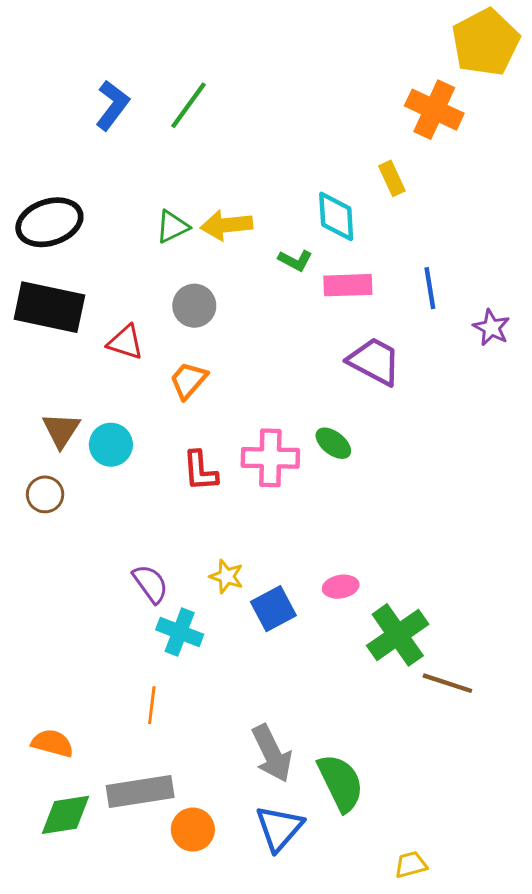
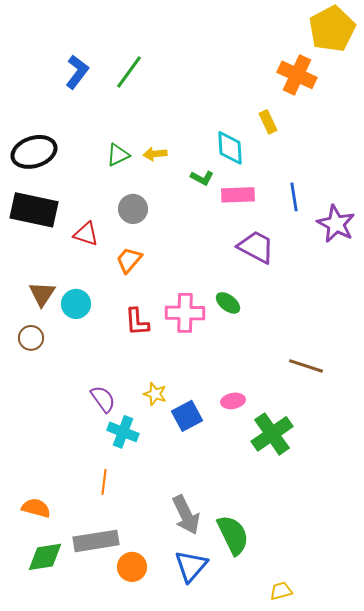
yellow arrow: (226, 225) -> (155, 154), size x0.7
purple star: (491, 328) -> (336, 224), size x1.5
brown line: (447, 683) -> (306, 366), moved

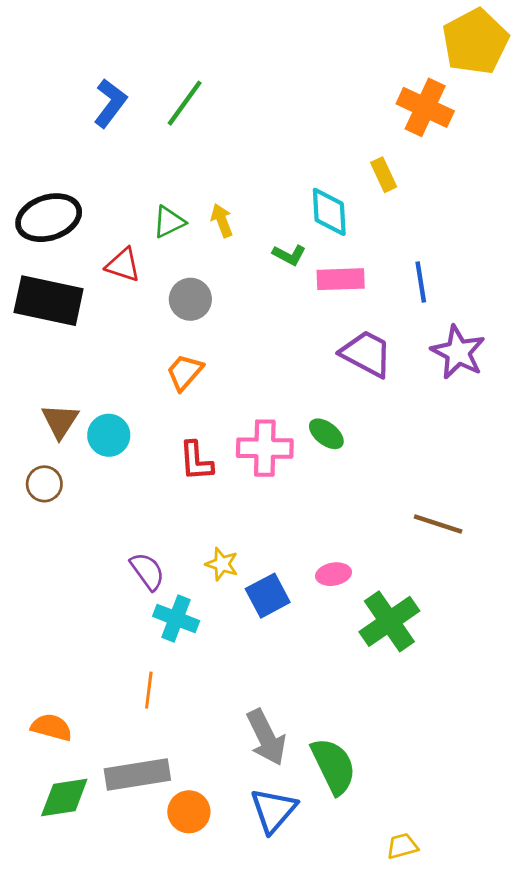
yellow arrow: (155, 154) -> (222, 220), turned 75
purple star: (336, 224) -> (458, 352), moved
red triangle: (86, 234) -> (123, 265), moved

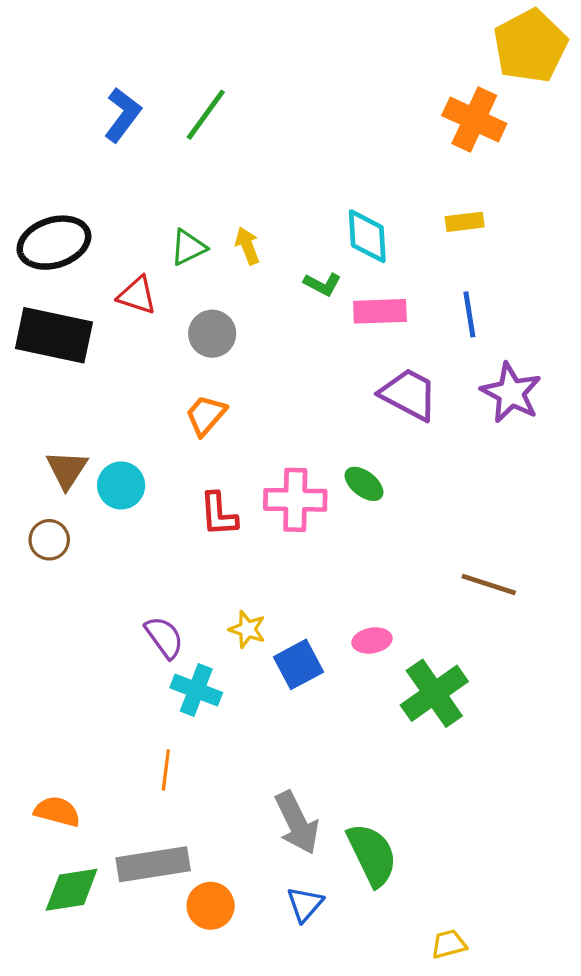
yellow rectangle: (384, 175) -> (465, 222), moved, turned -72
blue triangle: (273, 810) -> (305, 904), size x0.7

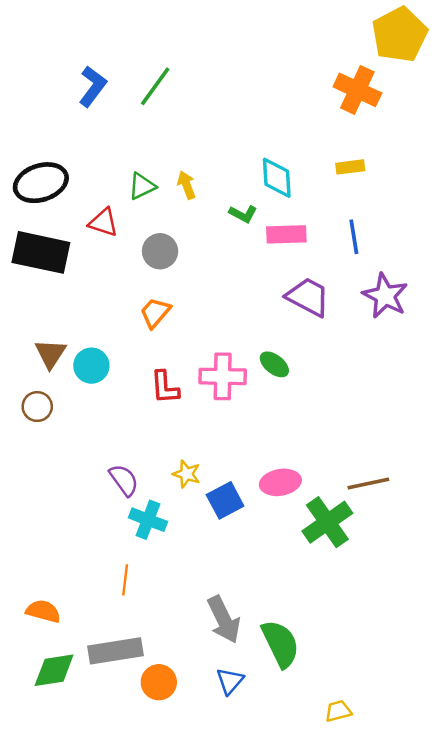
brown line: (489, 585) -> (368, 484), moved, turned -30
pink ellipse: (372, 640) -> (280, 482), size x1.4

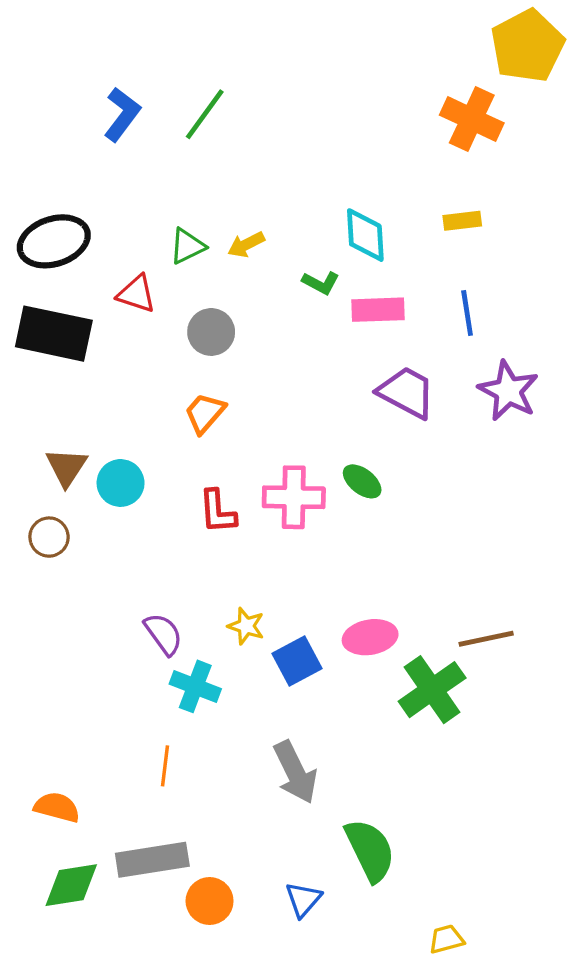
yellow arrow: (186, 185) -> (246, 245), turned -96
gray arrow: (224, 620) -> (295, 772), moved

